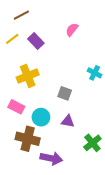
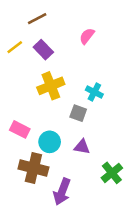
brown line: (21, 15) -> (37, 19), moved
cyan cross: (95, 73) -> (94, 92), moved
yellow cross: (28, 76) -> (51, 86), moved
purple arrow: (51, 158) -> (62, 192), turned 100

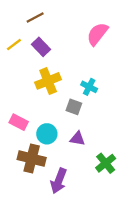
pink semicircle: (87, 36) -> (97, 34), moved, size x1.5

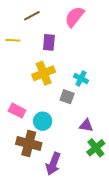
pink semicircle: (97, 34) -> (75, 17), moved
yellow line: (14, 45) -> (13, 40), turned 40
purple rectangle: (41, 47) -> (49, 42), moved, turned 49
purple triangle: (77, 139) -> (86, 125), moved

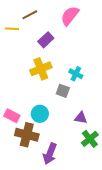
yellow line: (13, 40) -> (12, 29), moved
purple rectangle: (49, 42) -> (46, 40), turned 42
pink rectangle: (17, 111) -> (12, 116), moved

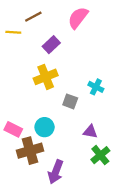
cyan cross: (76, 74) -> (96, 87), moved
brown cross: (27, 135) -> (30, 151), turned -30

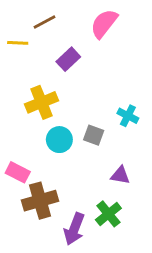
yellow cross: (46, 77) -> (42, 102), moved
cyan circle: (45, 127) -> (59, 140), moved
green cross: (100, 155) -> (108, 214), moved

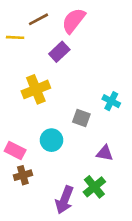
pink semicircle: (104, 24) -> (74, 21), moved
cyan circle: (59, 140) -> (51, 140), moved
brown cross: (40, 201) -> (23, 175), moved, size x0.6

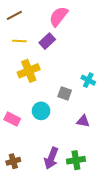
brown line: (38, 19) -> (14, 15), moved
yellow line: (15, 37) -> (19, 41), moved
brown cross: (23, 175) -> (13, 161), moved
green cross: (94, 187) -> (76, 160), moved, turned 30

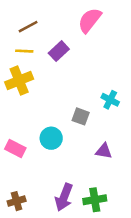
brown line: (14, 15) -> (28, 27), moved
pink semicircle: (58, 16) -> (90, 20), moved
yellow cross: (29, 71) -> (19, 81), moved

